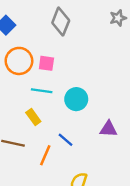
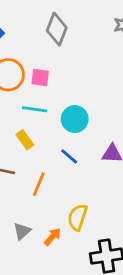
blue line: (66, 140) -> (69, 156), moved

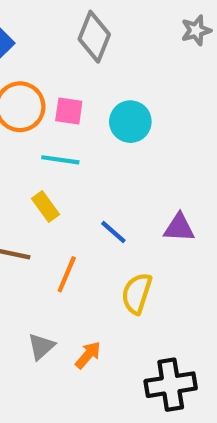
cyan circle: (75, 119) -> (130, 122), moved
yellow semicircle: (77, 217) -> (137, 293), moved

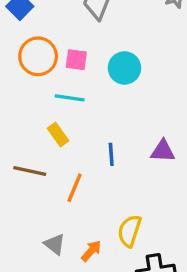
blue line: (113, 232) -> (111, 154), turned 45
yellow semicircle: (137, 293) -> (129, 231), moved
gray triangle: (41, 346) -> (55, 244), turned -40

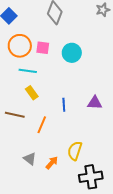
cyan line: (70, 98) -> (28, 71), moved

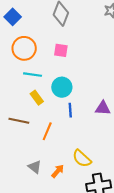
pink square: (43, 48) -> (61, 50), moved
cyan circle: (72, 53) -> (62, 87), moved
yellow semicircle: (75, 151) -> (82, 158), turned -66

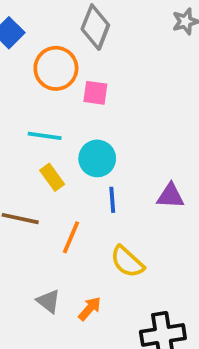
orange circle: (24, 48) -> (56, 68), moved
yellow semicircle: (82, 158) -> (127, 262), moved

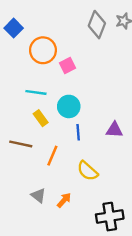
gray diamond: (95, 27) -> (97, 25), moved
pink square: (95, 93) -> (68, 65), turned -35

